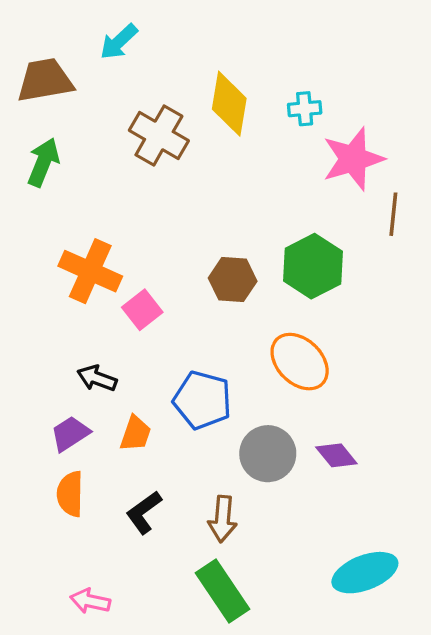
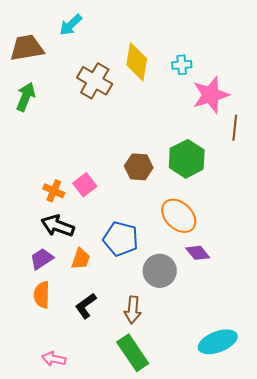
orange cross: (90, 271) -> (54, 191), moved, size x0.6
black arrow: (97, 378) -> (58, 226), size x1.4
purple diamond: (336, 455) -> (198, 253), moved

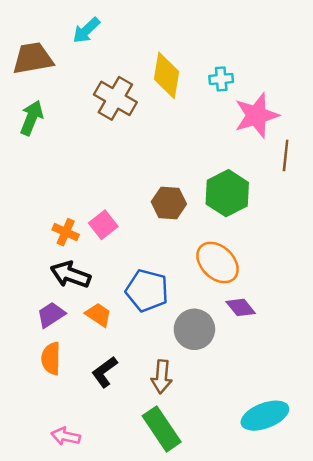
orange trapezoid: (81, 259) -> (98, 315), turned -75

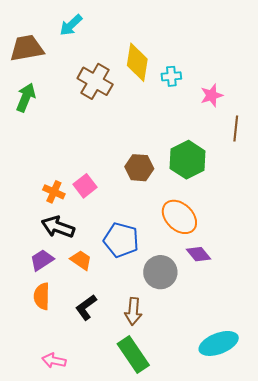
cyan cross: (221, 79) -> (171, 76), moved
pink star: (256, 115) -> (212, 95), size x0.6

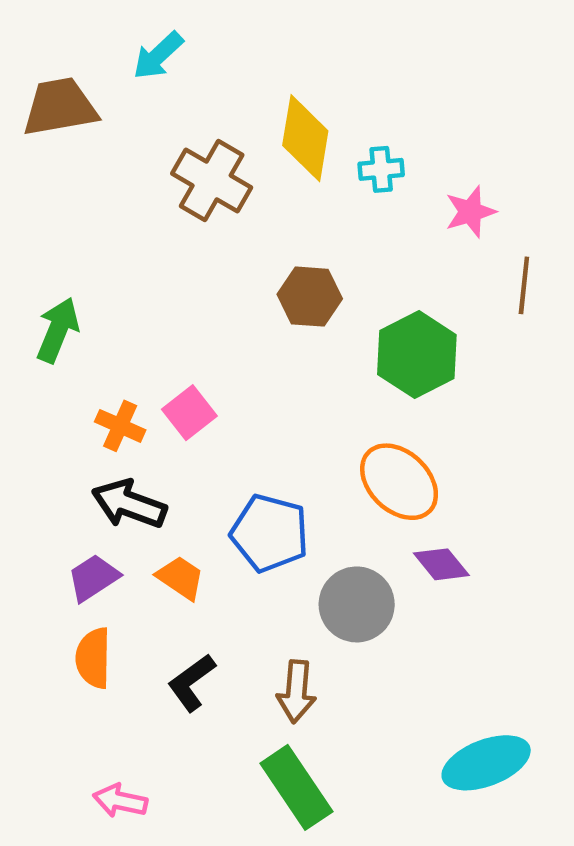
green arrow: (26, 97) -> (58, 330), moved
brown hexagon: (139, 168) -> (310, 297), moved

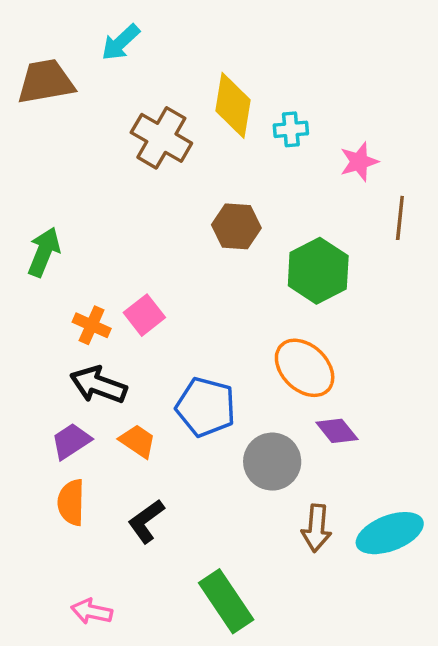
brown arrow: (296, 691) -> (316, 528), moved
cyan ellipse: (486, 763) -> (390, 533), moved

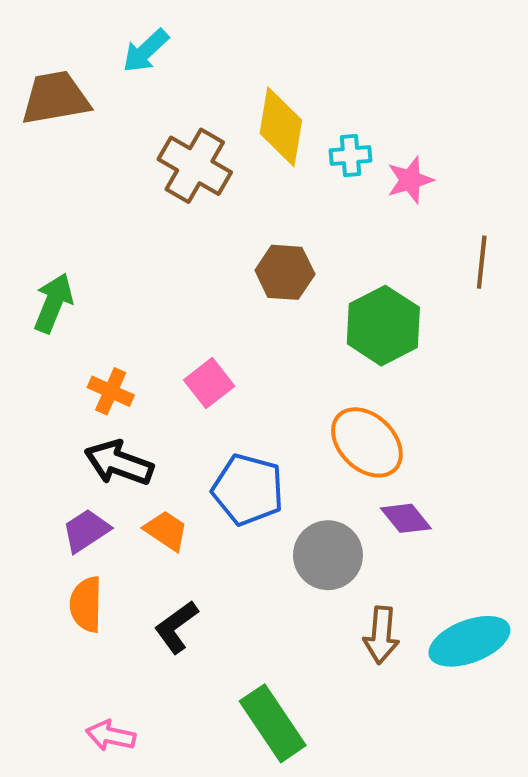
pink star: (359, 162) -> (410, 180), moved
pink square: (144, 315) -> (209, 383), moved

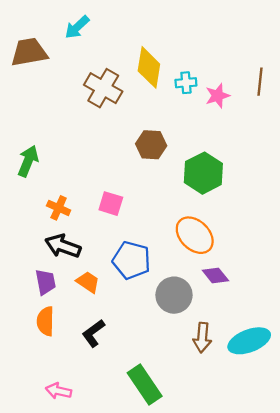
brown line: (482, 262) -> (260, 82), moved
pink square: (209, 383) -> (111, 204), turned -35
purple trapezoid: (86, 531) -> (45, 282), turned 112

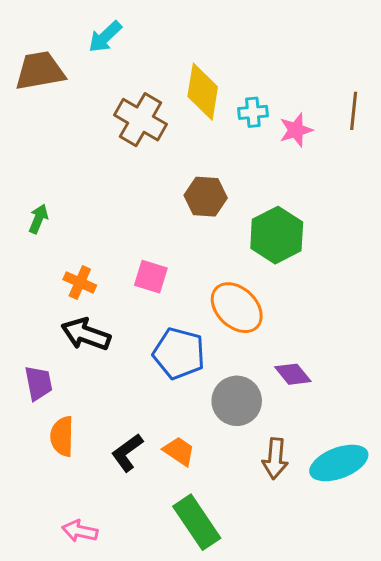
green arrow: (28, 161) -> (38, 219), size x0.7
orange ellipse: (195, 235) -> (237, 308), moved
purple trapezoid: (45, 282) -> (38, 383), moved
orange trapezoid: (88, 282) -> (179, 451), moved

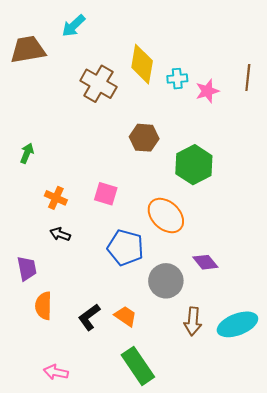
black arrow: (86, 334) -> (60, 234), size x0.6

